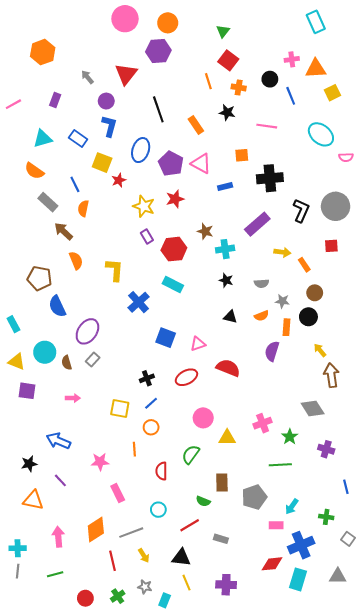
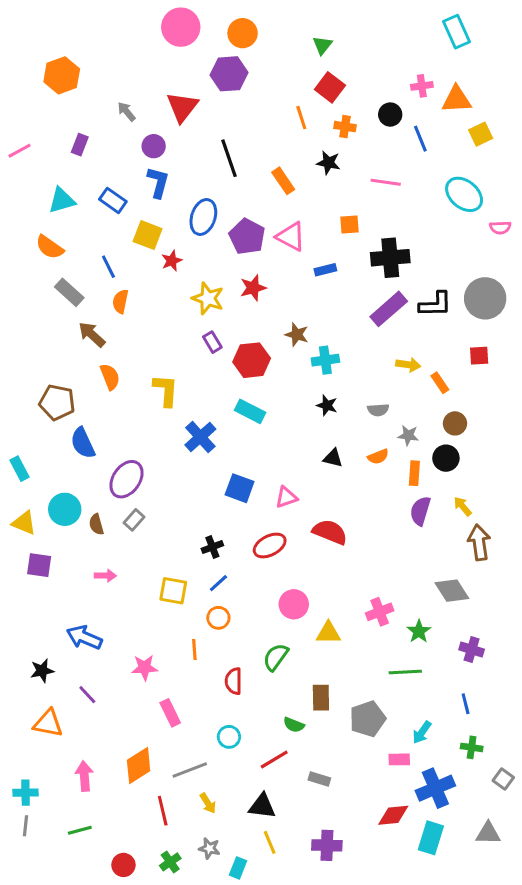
black L-shape: (301, 210) -> (435, 304), turned 65
purple rectangle: (257, 224) -> (389, 309), moved
purple semicircle: (272, 351) -> (420, 511), moved
blue line: (346, 487) -> (466, 704), moved

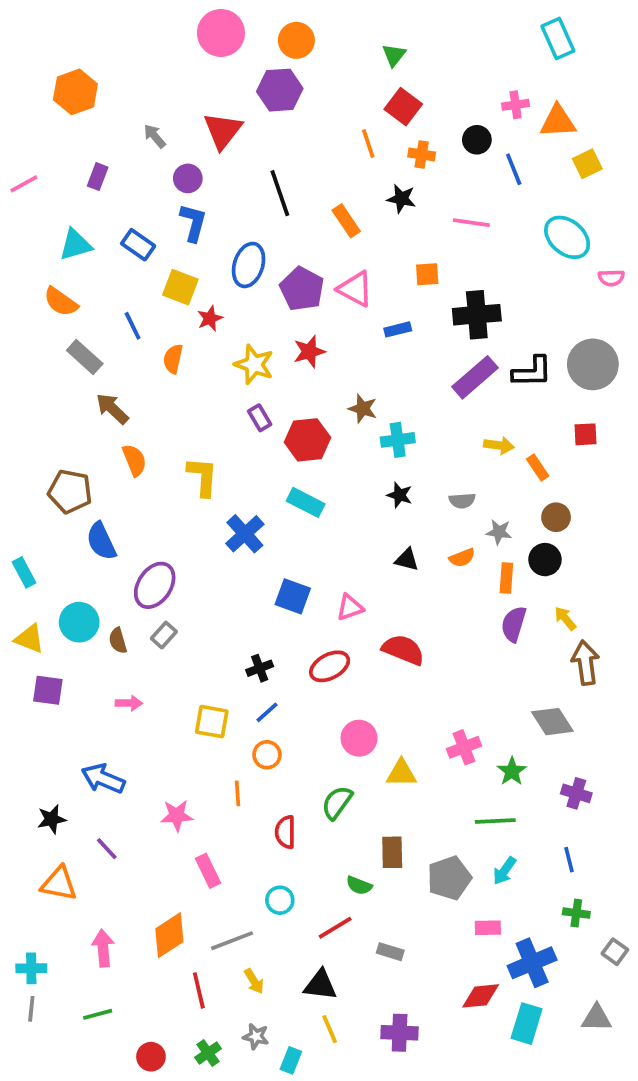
orange semicircle: (120, 301) -> (173, 359), moved
cyan arrow: (422, 732) -> (504, 871), moved

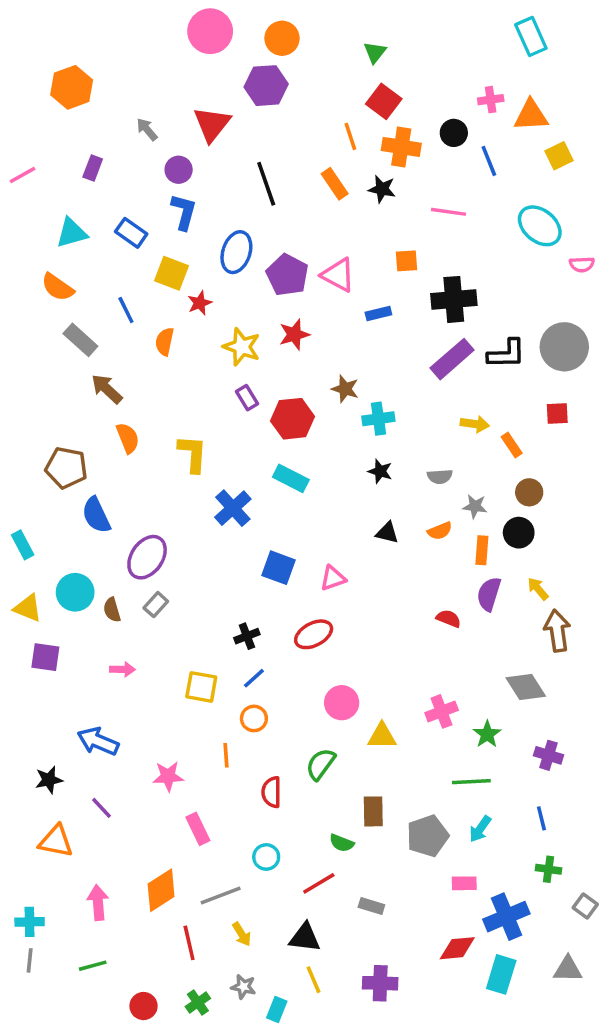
orange cross: (422, 154) -> (401, 147), size x1.5
orange rectangle: (346, 221) -> (335, 184), moved
red semicircle: (403, 650) -> (449, 619), moved, size x0.6

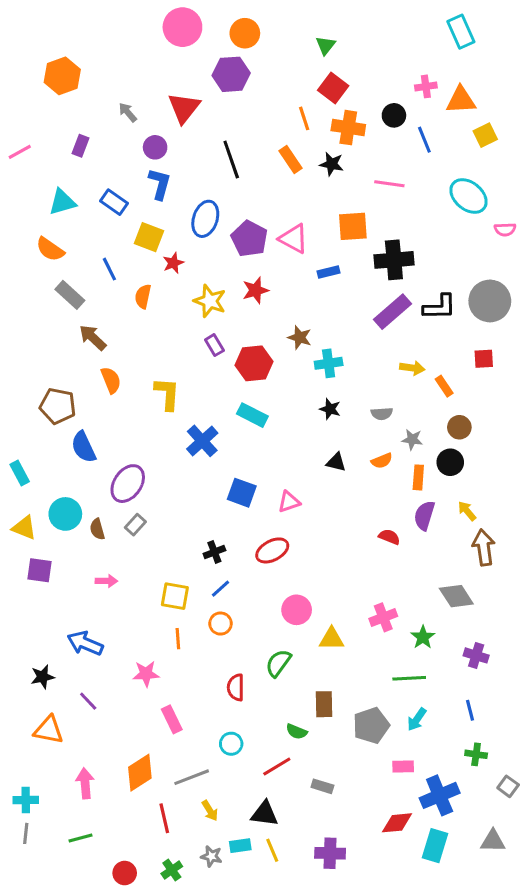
orange square: (406, 261) -> (353, 226), size x1.5
orange line: (226, 755) -> (178, 639), moved
cyan rectangle: (277, 1010) -> (240, 846), moved, turned 60

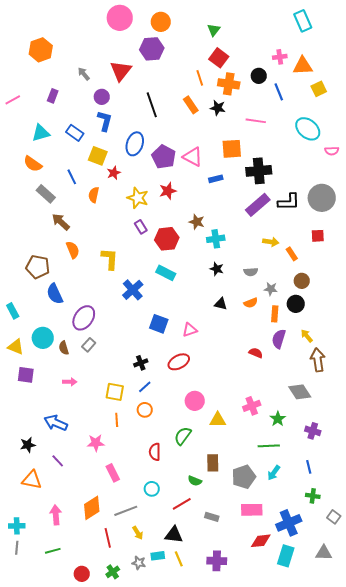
pink rectangle: (403, 767) -> (252, 510), moved, size x1.5

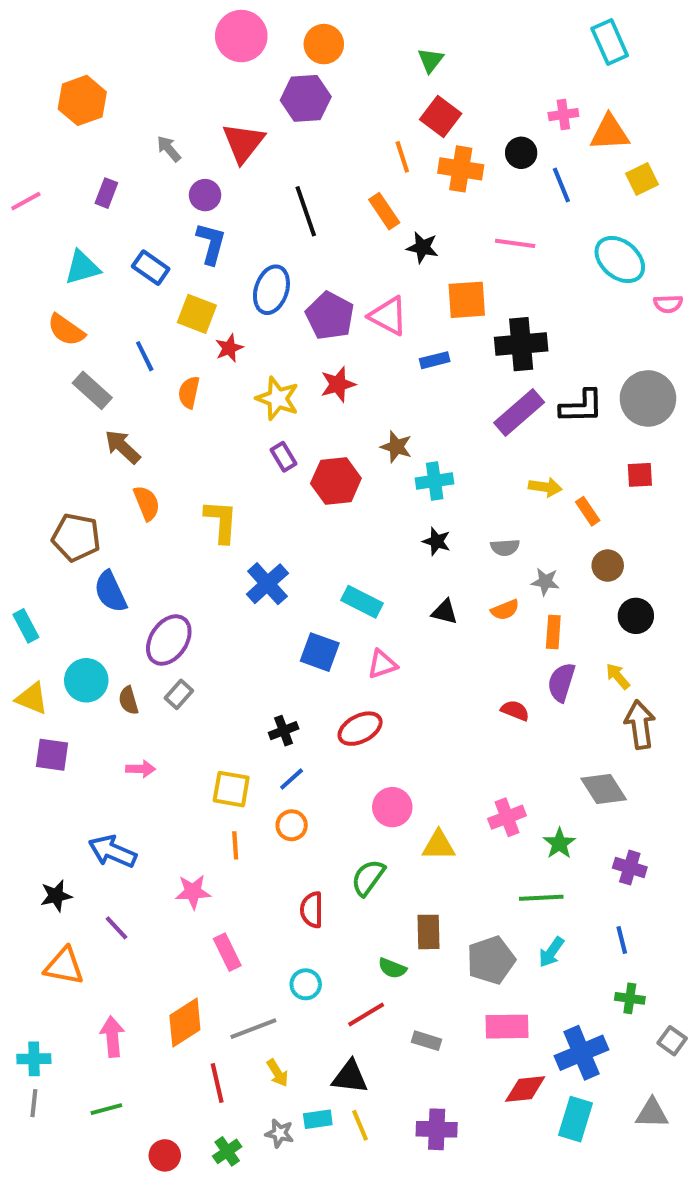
black star: (218, 108) -> (422, 247), moved
cyan rectangle: (166, 273) -> (362, 602), moved
black circle: (296, 304) -> (636, 616), moved

